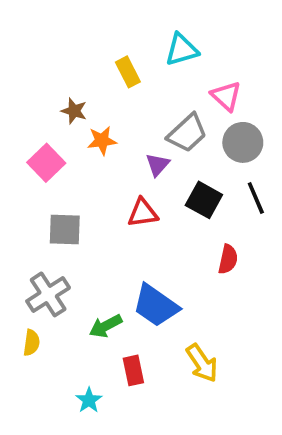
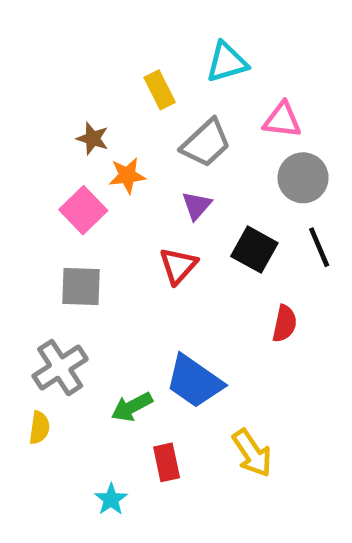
pink triangle: (226, 96) -> (282, 120), turned -36
gray trapezoid: (187, 133) -> (206, 143), moved
pink square: (46, 163) -> (83, 210), moved
red triangle: (143, 213) -> (178, 266), turned -40

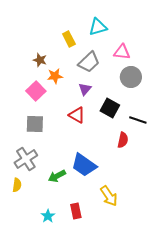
black line: (319, 247) -> (138, 120), moved, turned -48
red triangle: (178, 266) -> (77, 115), turned -42
red rectangle: (167, 462) -> (76, 211), moved

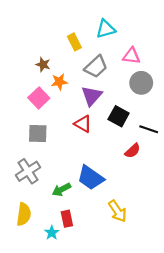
purple triangle: (85, 89) -> (92, 96), size x1.5
red semicircle: (123, 140) -> (133, 151), turned 35
yellow semicircle: (17, 185) -> (24, 214), moved, size x1.5
red rectangle: (76, 211) -> (67, 219), moved

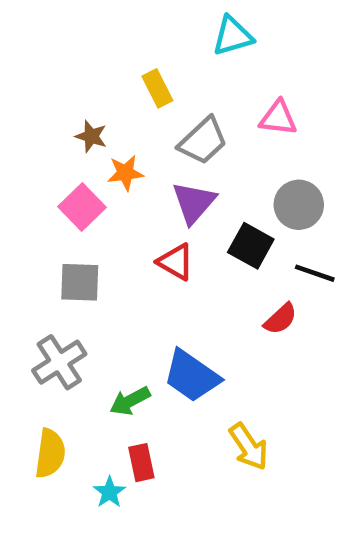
cyan triangle: (106, 29) -> (233, 36), moved
gray circle: (141, 83) -> (299, 205), moved

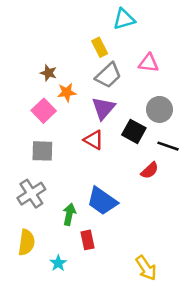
yellow rectangle: (157, 88) -> (100, 47), moved
green arrow: (130, 401) -> (69, 214), turned 130
yellow arrow: (249, 447) -> (146, 268), moved
red rectangle: (141, 463) -> (88, 240), moved

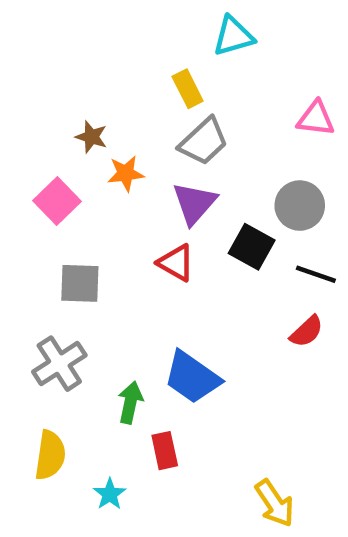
pink triangle: (148, 63) -> (316, 119), moved
pink square: (44, 111) -> (57, 201), moved
red semicircle: (150, 170) -> (307, 331), moved

